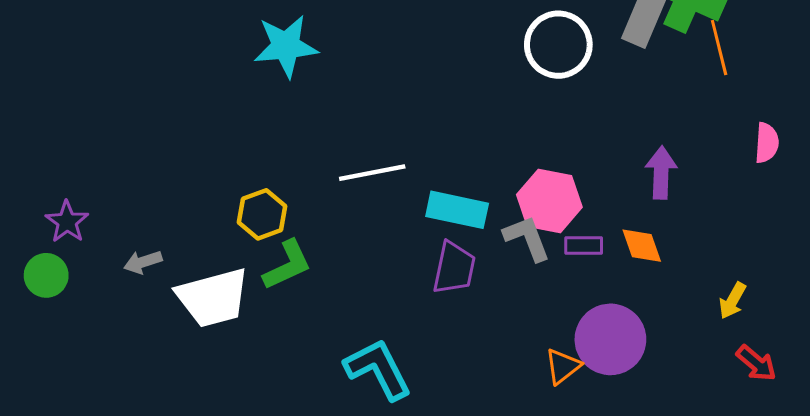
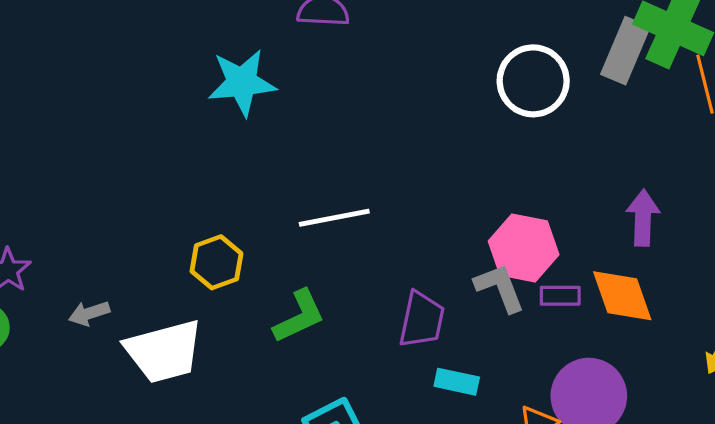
cyan rectangle: (457, 210) -> (457, 382), moved, size x0.7
orange diamond: (642, 246) -> (622, 296), size x1.4
green L-shape: (287, 265) -> (299, 316), moved

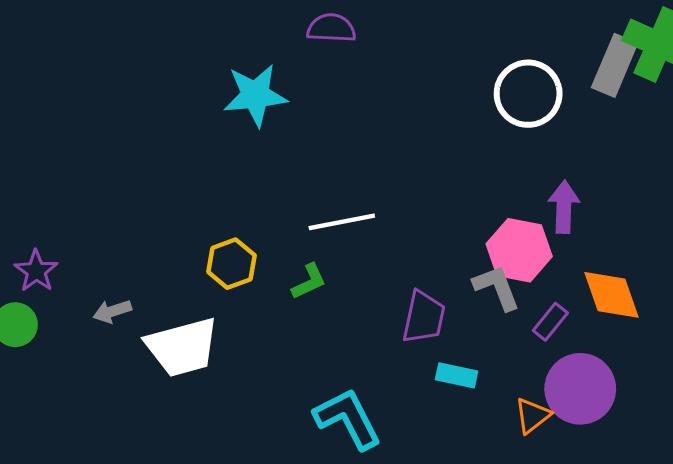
purple arrow: (643, 218) -> (564, 207), moved
purple rectangle: (560, 296) -> (550, 322), moved, turned -51
green L-shape: (299, 316) -> (309, 281), moved, size x0.7

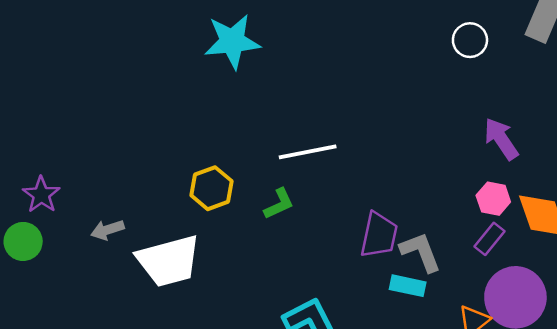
white circle: (528, 94) -> (470, 40), size x0.6
purple arrow: (564, 207) -> (501, 139), turned -36
pink hexagon: (519, 250) -> (493, 199), moved, size x0.6
gray L-shape: (497, 287) -> (421, 252), moved

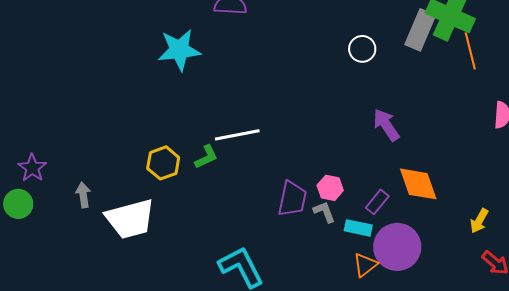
pink hexagon: (493, 199) -> (330, 188), moved
green L-shape: (279, 204) -> (206, 157), moved
gray arrow: (108, 230) -> (83, 195), turned 100
gray L-shape: (421, 252) -> (324, 212), size x0.7
cyan rectangle: (408, 286) -> (358, 228), moved

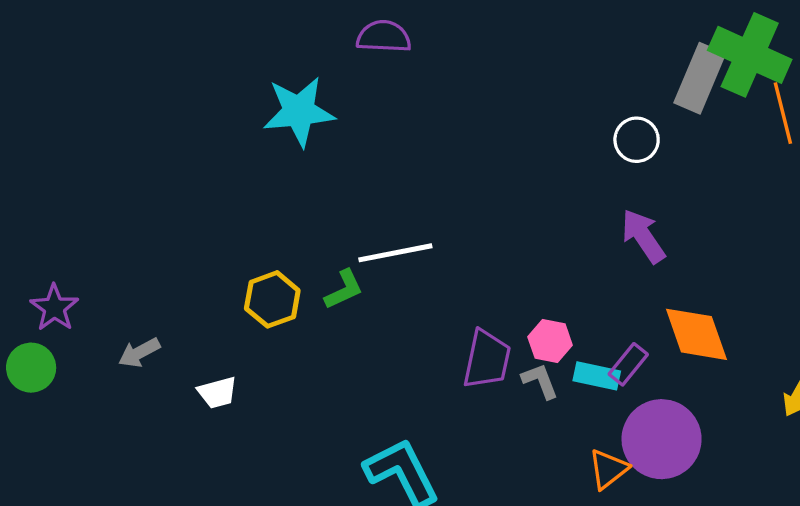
white circle: (362, 49) -> (637, 140), moved
gray arrow: (83, 195) -> (139, 353), turned -110
white trapezoid: (130, 219) -> (217, 393), size x0.5
cyan rectangle: (358, 228) -> (597, 376), moved

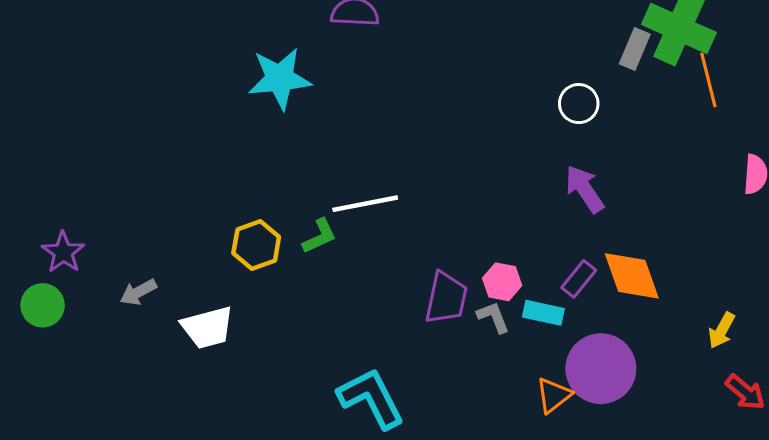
gray rectangle: (700, 78) -> (635, 49), size x0.7
purple rectangle: (628, 364) -> (579, 279), moved
white trapezoid: (217, 393) -> (208, 327), size x1.5

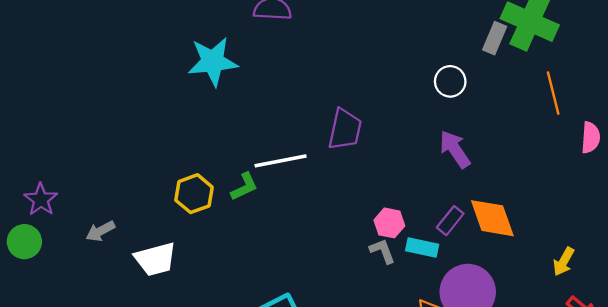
orange line: (708, 80) -> (553, 93), moved
purple trapezoid: (446, 298) -> (345, 129), moved

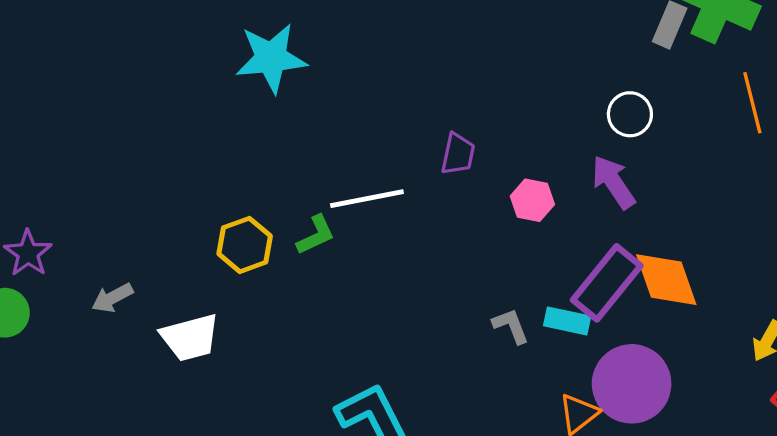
white circle: (450, 81) -> (630, 114), moved
purple trapezoid: (345, 129) -> (458, 154), size x0.7
purple rectangle: (450, 221) -> (607, 283), size x1.8
pink hexagon: (389, 223) -> (532, 200), moved

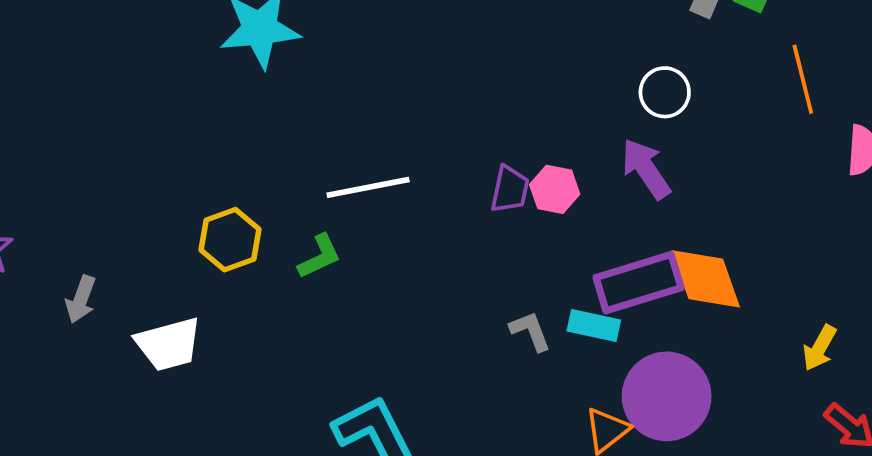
purple trapezoid: (458, 154) -> (510, 189), moved
green L-shape: (316, 235) -> (320, 256), moved
purple rectangle: (607, 283) -> (639, 283), turned 34
gray arrow: (112, 298) -> (81, 299), turned -42

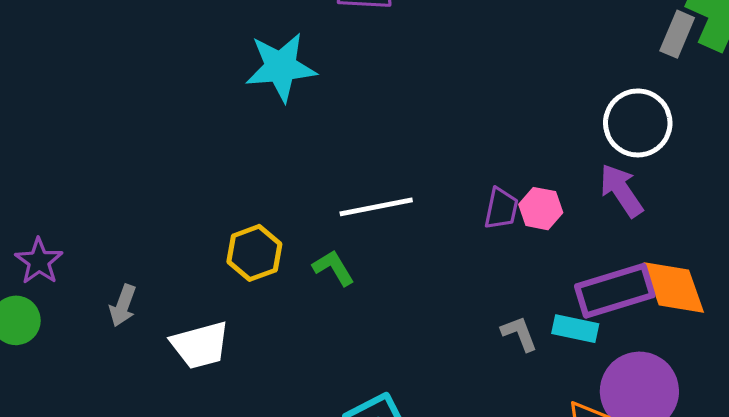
white circle: (665, 92) -> (638, 123), size x1.5
green L-shape: (320, 256) -> (333, 268), turned -96

